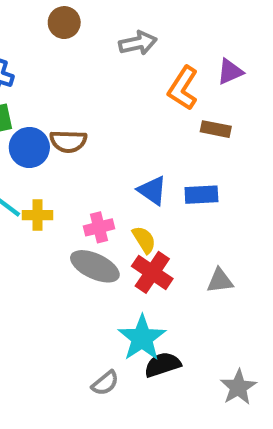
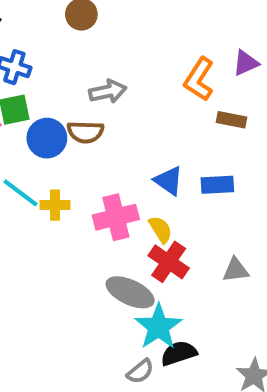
gray arrow: (138, 43) -> (108, 91), moved
pink cross: (99, 227) -> (116, 217), size x1.5
gray ellipse: (95, 266) -> (130, 292), moved
gray semicircle: (105, 383) -> (140, 371), moved

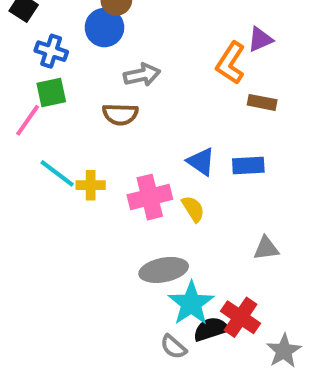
purple triangle: (246, 63) -> (260, 39), moved
blue circle: (47, 138) -> (104, 28), moved
red cross: (169, 262) -> (240, 317), moved
gray ellipse: (130, 292) -> (164, 270), turned -36
gray semicircle: (140, 371) -> (173, 347), turned 80

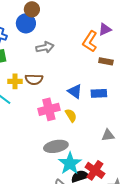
brown semicircle: (120, 114) -> (34, 79), moved
yellow cross: (91, 185) -> (15, 81), moved

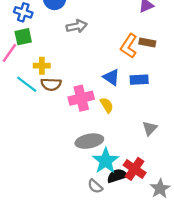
orange L-shape: (90, 41) -> (129, 46), moved
brown semicircle: (34, 79) -> (51, 84), moved
gray triangle: (108, 135) -> (150, 128), turned -40

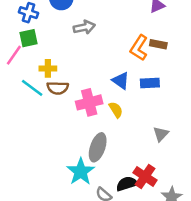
gray ellipse: (89, 141) -> (98, 147), turned -60
cyan star: (106, 161) -> (81, 172), moved

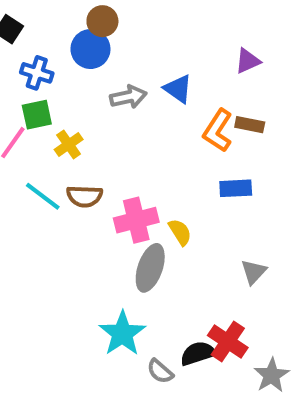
yellow cross: (48, 68) -> (69, 145), moved, turned -35
blue triangle: (121, 81) -> (178, 89), moved
gray ellipse: (98, 147) -> (150, 268), moved

